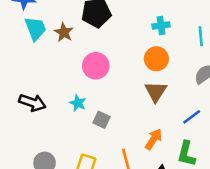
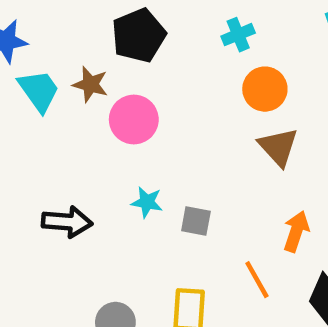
cyan cross: (161, 25) -> (238, 35), moved
pink circle: (96, 66) -> (134, 119), moved

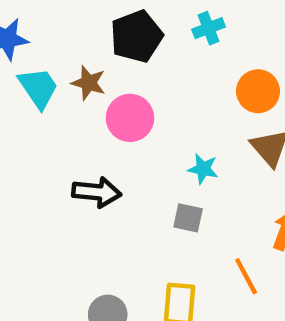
cyan cross: (238, 35) -> (209, 28), moved
cyan star: (147, 202) -> (203, 169), moved
black arrow: (67, 222) -> (97, 192), moved

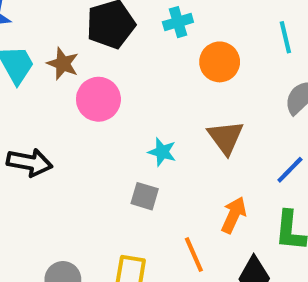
orange circle: (258, 91) -> (220, 62), moved
black arrow: (97, 192) -> (30, 162), moved

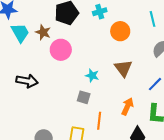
orange line: (194, 255) -> (99, 121), moved, turned 30

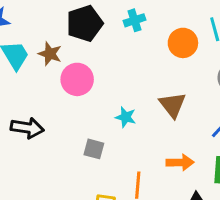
orange circle: (120, 31) -> (183, 43), moved
gray square: (84, 97) -> (94, 149), moved
orange arrow: (127, 106) -> (180, 162), turned 66

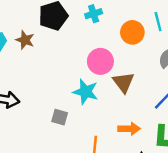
pink circle: (77, 79) -> (100, 61), moved
cyan star: (126, 117) -> (86, 92), size x1.5

